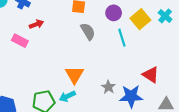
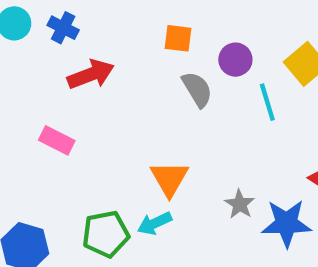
purple circle: (114, 13) -> (235, 60), moved
red arrow: (36, 24) -> (91, 74), size x1.5
pink rectangle: (20, 41) -> (57, 140), moved

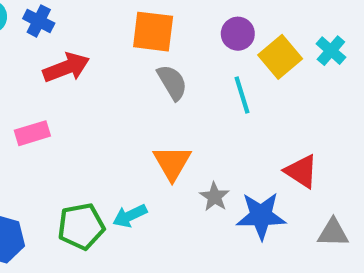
orange square: (178, 38) -> (153, 32), size x1.5
purple circle: (235, 60) -> (238, 34), moved
pink rectangle: (57, 140) -> (32, 133), turned -44
orange triangle: (169, 179) -> (172, 163), moved

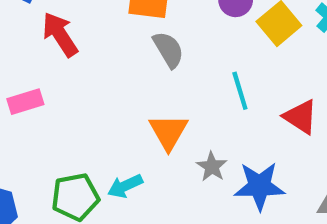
red arrow: (66, 68) -> (60, 34), turned -102
cyan line: (242, 95) -> (240, 91), moved
red triangle: (301, 171) -> (301, 117), moved

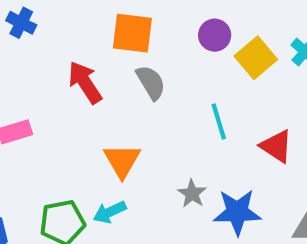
red arrow: (60, 34) -> (85, 82), moved
orange triangle: (168, 132) -> (122, 161), moved

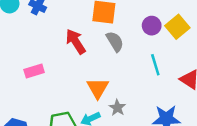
purple circle: (215, 35) -> (152, 26), moved
gray star: (192, 194) -> (117, 108), moved

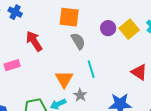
red arrow: (76, 42) -> (34, 41), moved
cyan line: (155, 65) -> (91, 69), moved

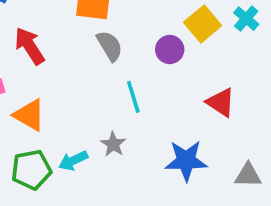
purple circle: (108, 28) -> (170, 49), moved
orange triangle: (64, 79) -> (29, 115), moved, turned -30

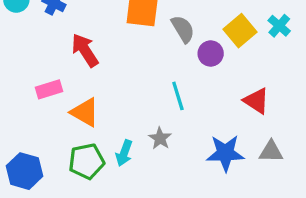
gray semicircle: (110, 46) -> (183, 29), moved
cyan arrow: (73, 161) -> (124, 153), turned -45
gray triangle: (248, 175) -> (271, 151), moved

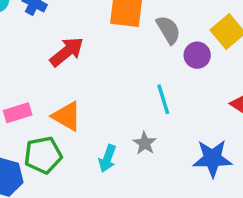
red arrow: (85, 50) -> (67, 52), turned 84
pink rectangle: (49, 89) -> (18, 113), moved
green pentagon: (87, 161) -> (43, 155), moved

